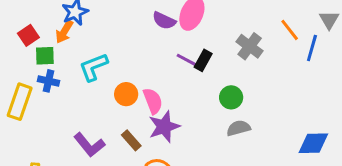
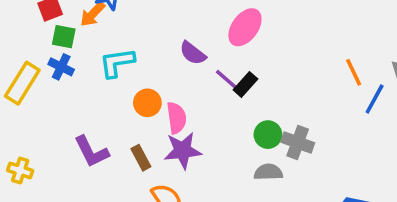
purple semicircle: (164, 21) -> (193, 53), moved
gray cross: (250, 46) -> (298, 142), moved, turned -30

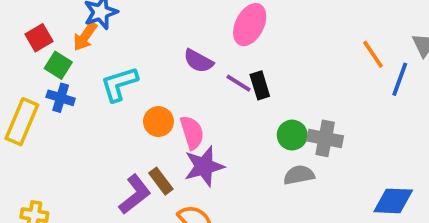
green square: (64, 37) -> (58, 65), turned 30
black rectangle: (245, 84) -> (260, 85), turned -50
purple L-shape: (91, 152) -> (135, 194), moved, turned -93

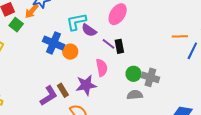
orange line: (373, 54) -> (180, 36), turned -63
cyan L-shape: (119, 84) -> (76, 22), moved
blue cross: (61, 98) -> (54, 43), moved, size x1.5
orange circle: (158, 122) -> (70, 52), moved
pink semicircle: (192, 133) -> (102, 68), moved

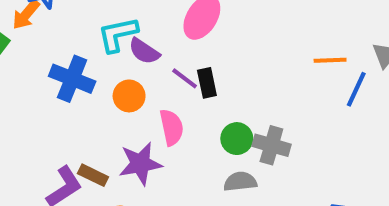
orange circle: (70, 52) -> (129, 96), moved
brown rectangle: (63, 90) -> (93, 175), turned -32

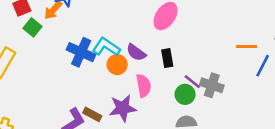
cyan L-shape: (118, 34) -> (106, 47), moved, turned 44
purple semicircle: (144, 51) -> (136, 52), moved
purple line: (185, 78) -> (192, 82), moved
gray cross: (271, 145) -> (212, 85), moved

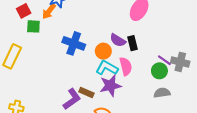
green square: (33, 27) -> (33, 26), turned -32
cyan L-shape: (106, 47) -> (107, 68), moved
black rectangle: (167, 58) -> (133, 43), moved

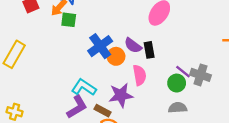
green square: (33, 26) -> (69, 20), moved
blue cross: (74, 43) -> (100, 46), moved, turned 30
cyan L-shape: (107, 68) -> (84, 87), moved
brown rectangle: (86, 92) -> (102, 111), moved

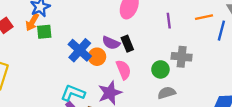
purple line: (183, 72) -> (169, 21), moved, turned 56

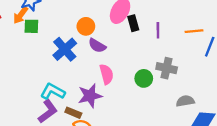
black rectangle: (127, 44) -> (133, 23), moved
orange circle: (97, 57) -> (86, 26), moved
gray semicircle: (167, 93) -> (185, 101), moved

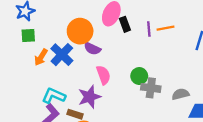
orange arrow: (20, 15) -> (41, 57), moved
orange circle: (86, 26) -> (80, 31), size x1.5
orange line: (194, 31) -> (165, 28), moved
gray cross: (167, 68) -> (151, 88), moved

